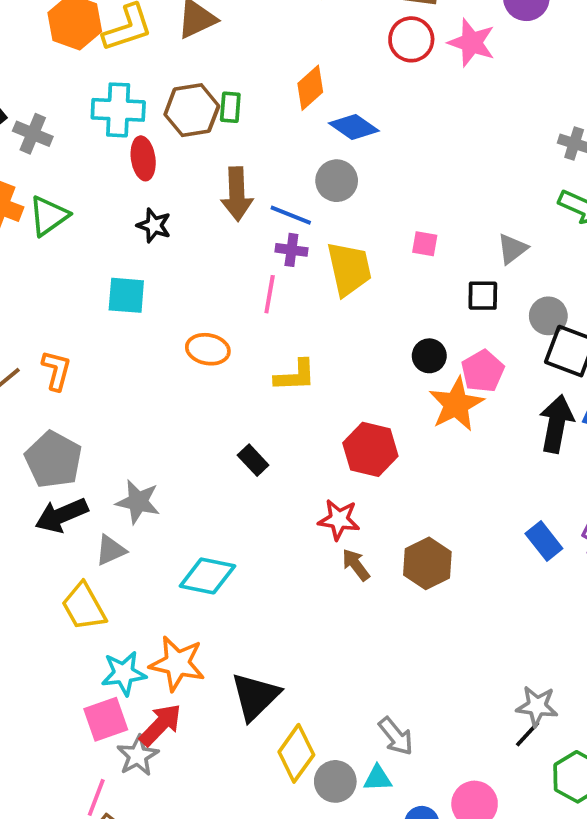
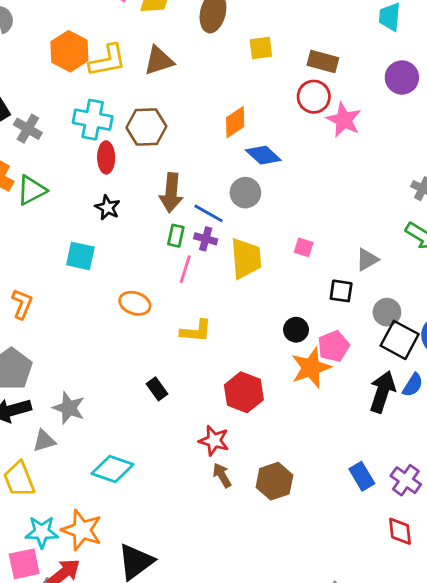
pink star: (472, 43) -> (344, 120), moved
green rectangle: (230, 107) -> (176, 236), moved

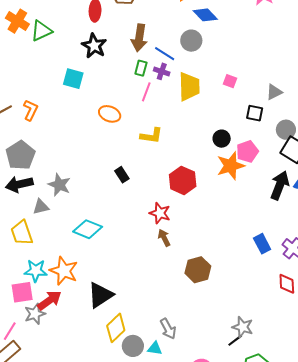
black star: (108, 208) -> (94, 46), size x1.4
brown hexagon: (274, 481) -> (198, 270), moved

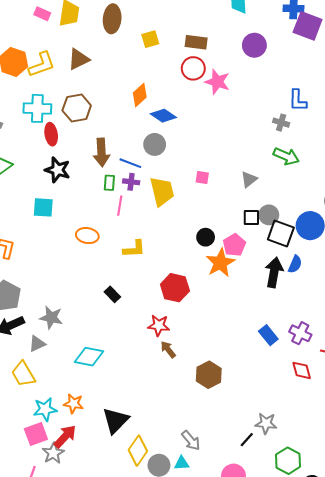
black square: (255, 113) -> (251, 217), moved
orange star: (64, 271) -> (74, 404), size x0.7
black line: (235, 340) -> (247, 440), moved

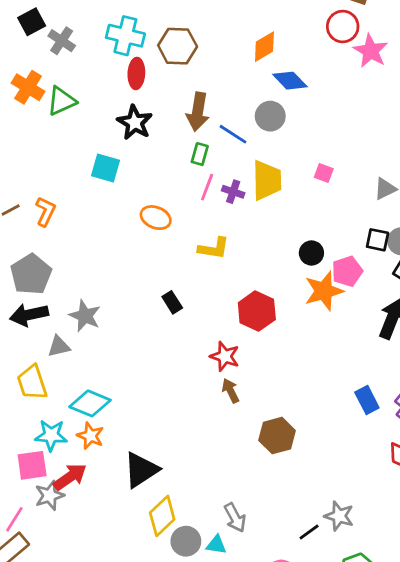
purple cross: (131, 182) -> (233, 192), moved
cyan diamond: (89, 357) -> (90, 403), moved

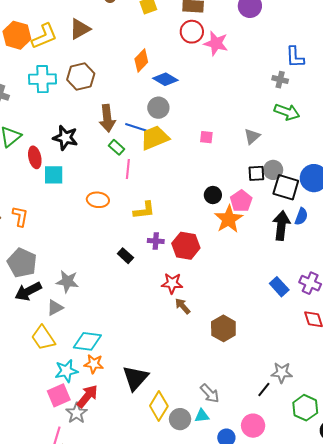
red ellipse: (136, 73) -> (35, 157), moved
green rectangle: (200, 154) -> (117, 147), turned -49
yellow trapezoid: (267, 180) -> (155, 138), moved, turned -96
purple cross: (233, 192) -> (156, 241), moved

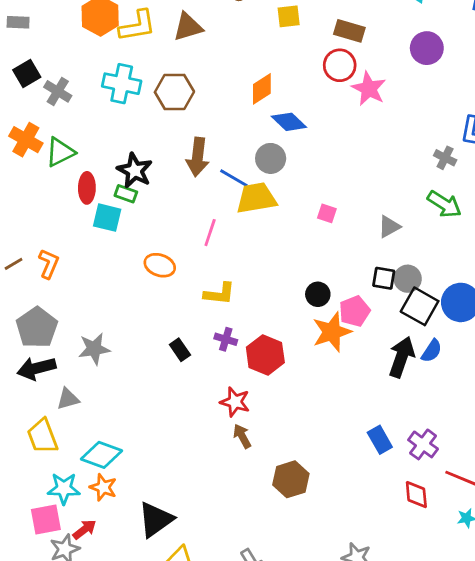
green rectangle: (117, 147) -> (126, 194), moved, turned -35
gray star: (67, 281) -> (94, 349), moved, turned -30
red arrow: (87, 396) -> (85, 530), size x0.7

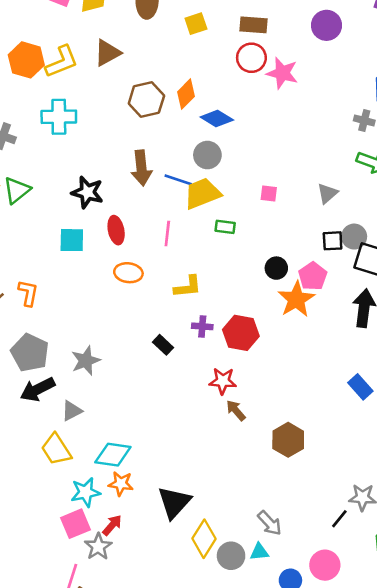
brown hexagon: (174, 92) -> (146, 100), moved
red ellipse: (87, 188) -> (116, 230), moved
green rectangle: (126, 194) -> (225, 227), moved

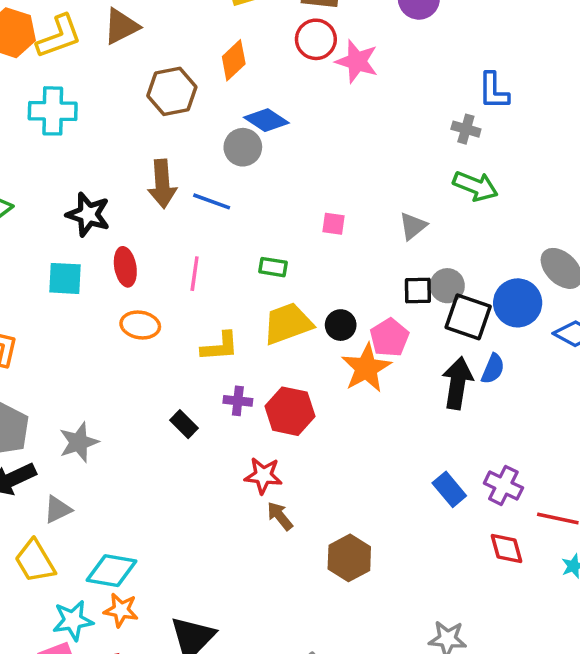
orange diamond: (186, 94) -> (234, 60), moved
gray circle: (207, 155) -> (243, 147), moved
yellow trapezoid: (202, 194) -> (288, 324), moved

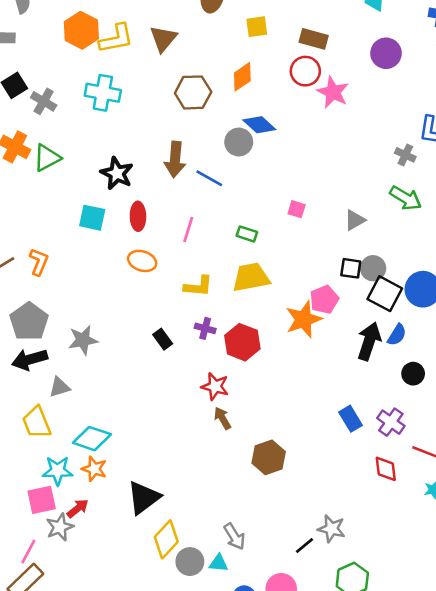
brown triangle: (121, 26) -> (163, 39), turned -32
black circle: (341, 325) -> (413, 374), moved

